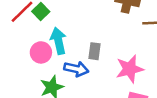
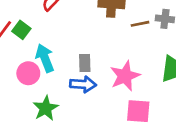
blue arrow: (76, 69) -> (83, 84), moved

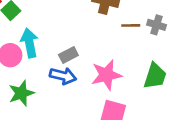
gray rectangle: (85, 63) -> (68, 55), turned 54

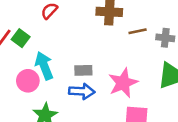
gray cross: (156, 25) -> (165, 38), moved
gray rectangle: (68, 55) -> (83, 70), turned 36

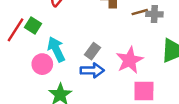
gray cross: (165, 38) -> (154, 14), moved
gray rectangle: (83, 70) -> (92, 51), turned -49

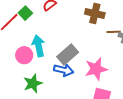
green square: (33, 25) -> (25, 13), moved
gray rectangle: (92, 51) -> (68, 54), size x1.5

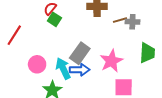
green square: (25, 13) -> (54, 19), moved
cyan arrow: (38, 46) -> (63, 69), moved

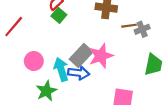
gray cross: (132, 22) -> (142, 29), turned -32
pink star: (111, 61) -> (101, 56), moved

